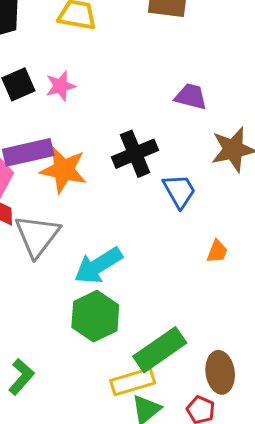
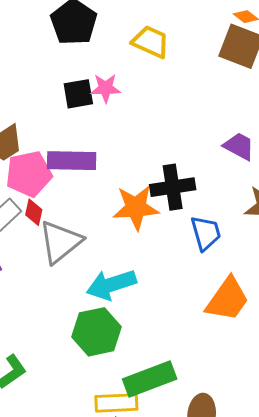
pink star: (61, 86) -> (106, 88), moved
orange star: (64, 170) -> (136, 208), moved, turned -30
orange trapezoid: (217, 251) -> (227, 299), size x2.0

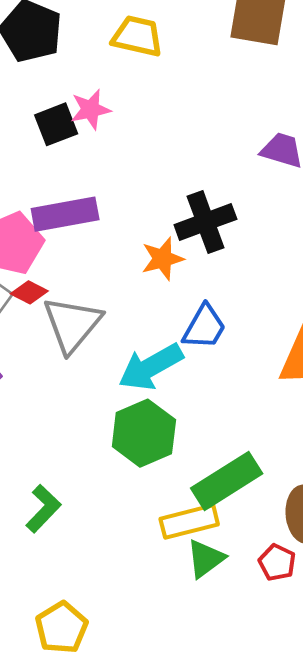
orange star: (136, 208) -> (162, 259), size x0.7
red diamond: (34, 212) -> (29, 292), turned -64
blue trapezoid: (206, 233) -> (204, 327), moved, turned 57

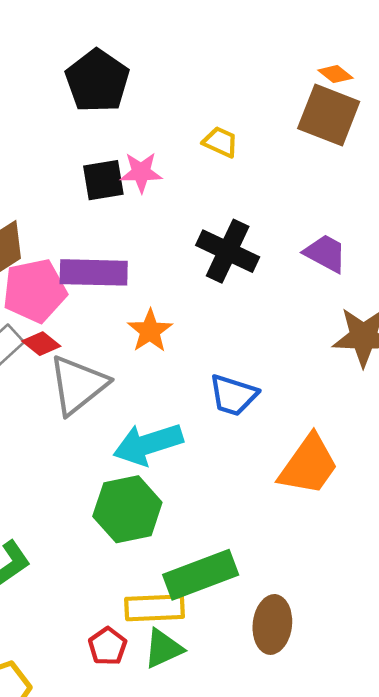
yellow trapezoid: (137, 36) -> (220, 142), moved, size x0.7
black cross: (205, 222) -> (228, 251), moved, turned 34
orange star: (162, 259) -> (150, 331), moved, turned -30
blue trapezoid: (204, 327) -> (233, 395), moved, turned 66
red pentagon: (277, 562) -> (108, 646), moved

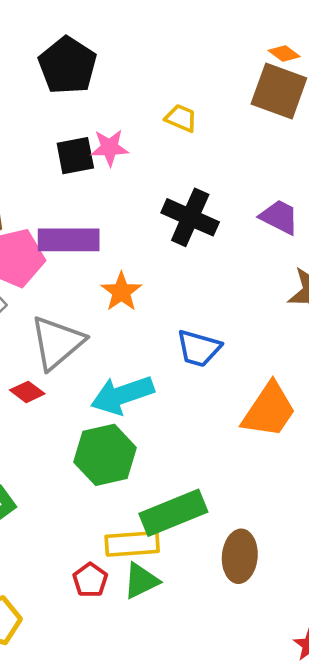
red diamond: (41, 344) -> (27, 392), moved

